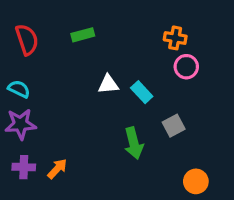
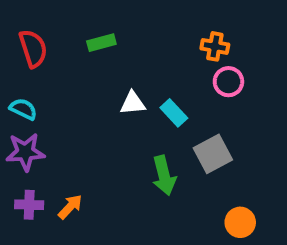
gray square: (174, 126) -> (213, 154), size x1.4

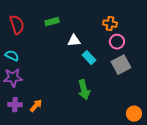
white triangle: (133, 103) -> (74, 41), moved
gray square: (213, 154) -> (121, 65), moved
orange circle: (240, 222) -> (134, 114), moved

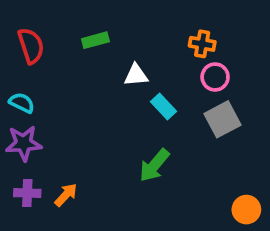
green arrow: (84, 90) -> (154, 165), turned 54

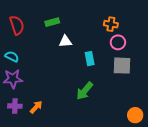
white triangle: (136, 75) -> (65, 41), moved
cyan rectangle: (164, 106) -> (90, 59), turned 32
gray square: (222, 119) -> (122, 66), turned 30

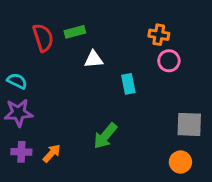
red semicircle: (17, 25) -> (43, 38), moved
gray square: (122, 66) -> (189, 124), moved
green arrow: (85, 91) -> (105, 136), moved
orange circle: (135, 115) -> (180, 162), moved

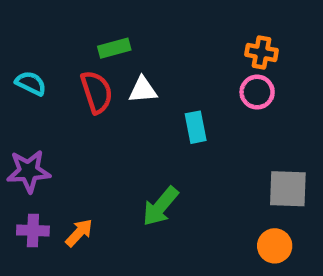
orange cross: (159, 35) -> (261, 52), moved
red semicircle: (43, 38) -> (97, 92), moved
cyan semicircle: (17, 81) -> (31, 83), moved

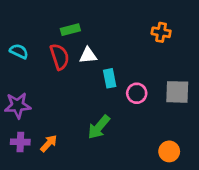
pink circle: (257, 92) -> (137, 93), moved
cyan rectangle: (196, 127) -> (110, 78), moved
gray square: (288, 189) -> (177, 92), moved

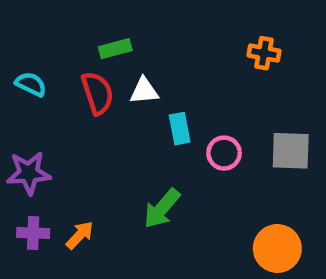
orange circle: (169, 151) -> (277, 248), size x1.4

